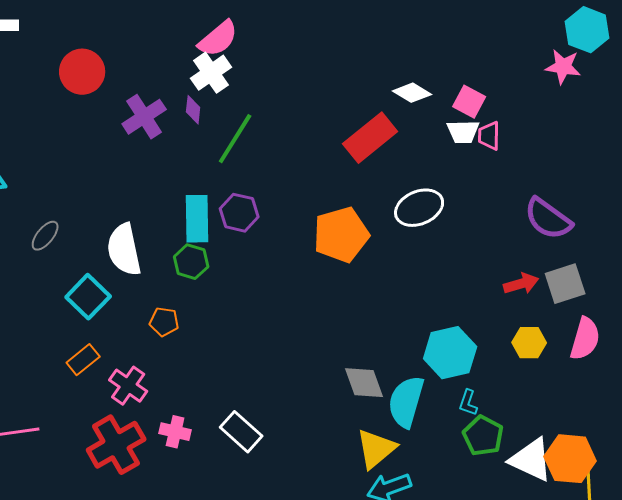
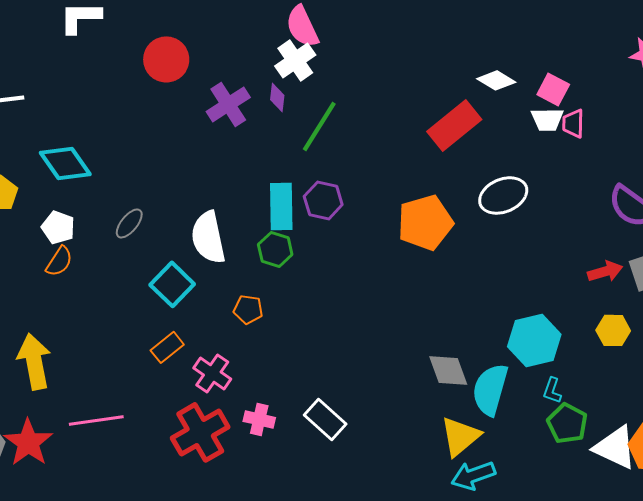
pink semicircle: (218, 39) -> (302, 26), turned 105

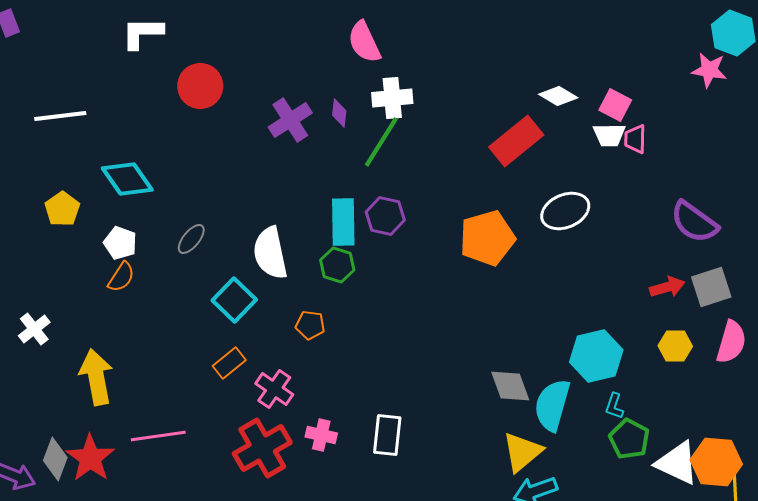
red circle: (166, 59) -> (200, 86), moved
white cross: (295, 60) -> (392, 98), moved, turned 30
white rectangle: (325, 419) -> (387, 435), turned 54

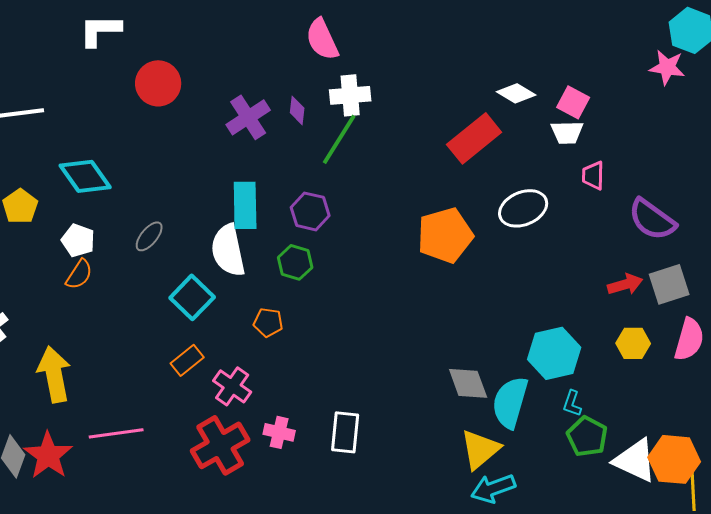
pink trapezoid: (635, 139) -> (593, 175), moved
purple hexagon: (385, 216) -> (310, 211), moved
cyan rectangle: (343, 222) -> (245, 205), moved

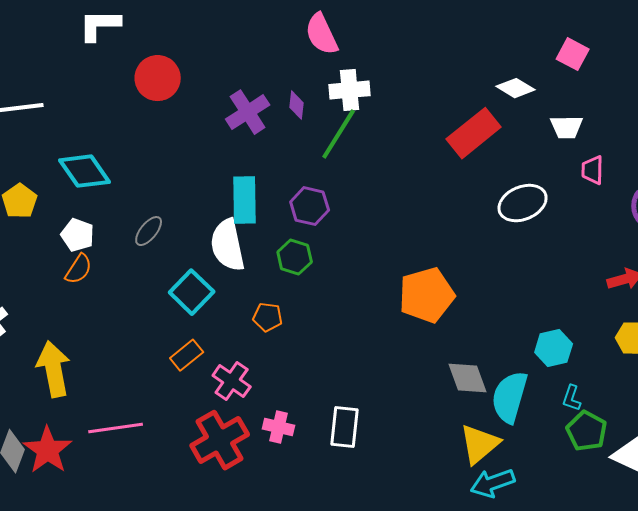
pink square: (573, 102) -> (573, 54), moved
orange pentagon: (445, 235) -> (427, 295), moved
cyan hexagon: (554, 353) -> (554, 348), size x0.7

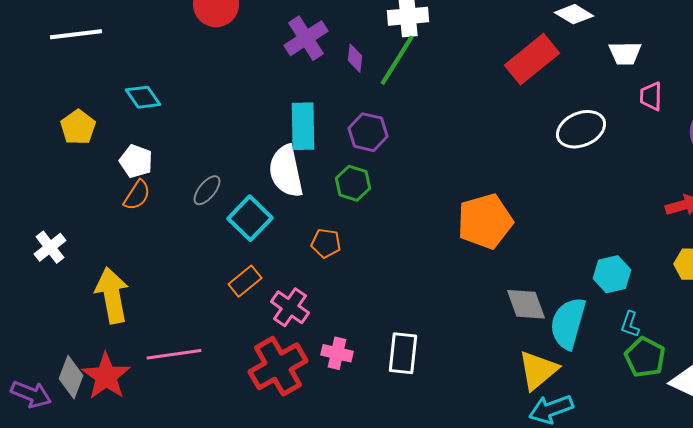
purple diamond: (297, 105) -> (355, 58), moved
cyan diamond: (85, 171) -> (143, 97), size x0.7
gray ellipse: (149, 231) -> (207, 190), moved

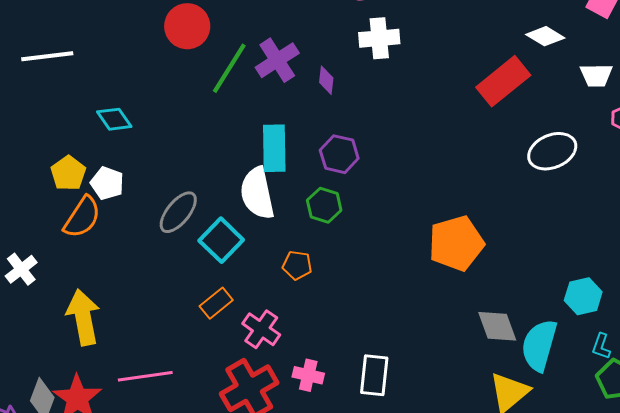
green line: (397, 60) -> (229, 68), moved
yellow pentagon: (78, 127) -> (68, 173), moved
gray ellipse: (207, 190) -> (178, 212), size x1.4
orange semicircle: (137, 195) -> (82, 217), moved, size x1.4

